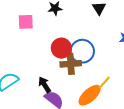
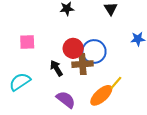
pink square: (26, 22) -> (27, 42), moved
black arrow: (45, 85) -> (56, 68), moved

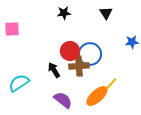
pink square: (27, 42) -> (12, 29), moved

